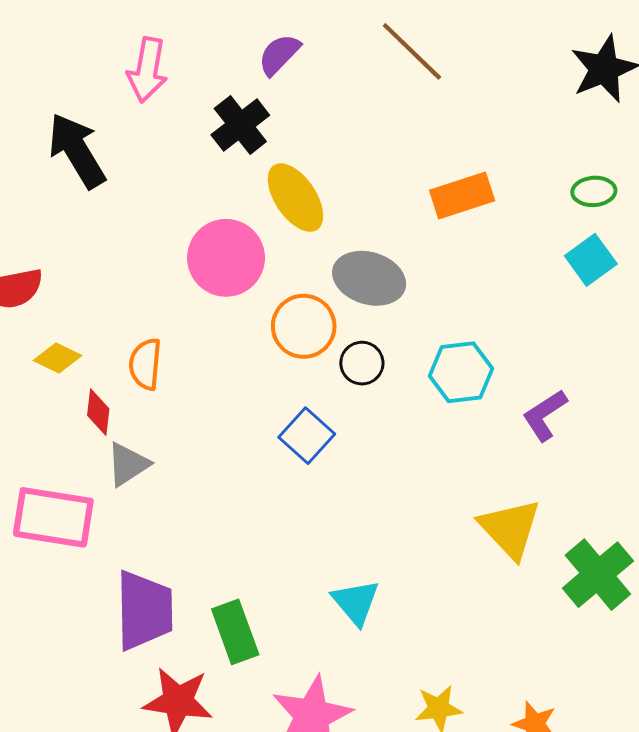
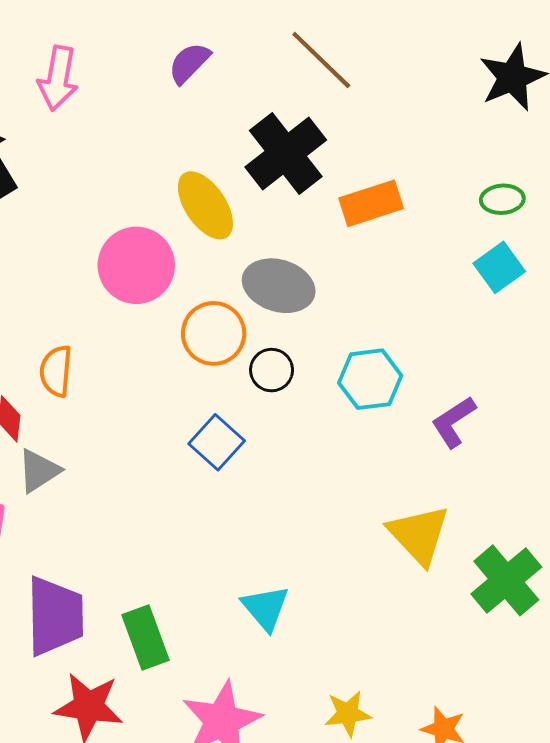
black cross: (240, 125) -> (286, 154), moved, size x1.4

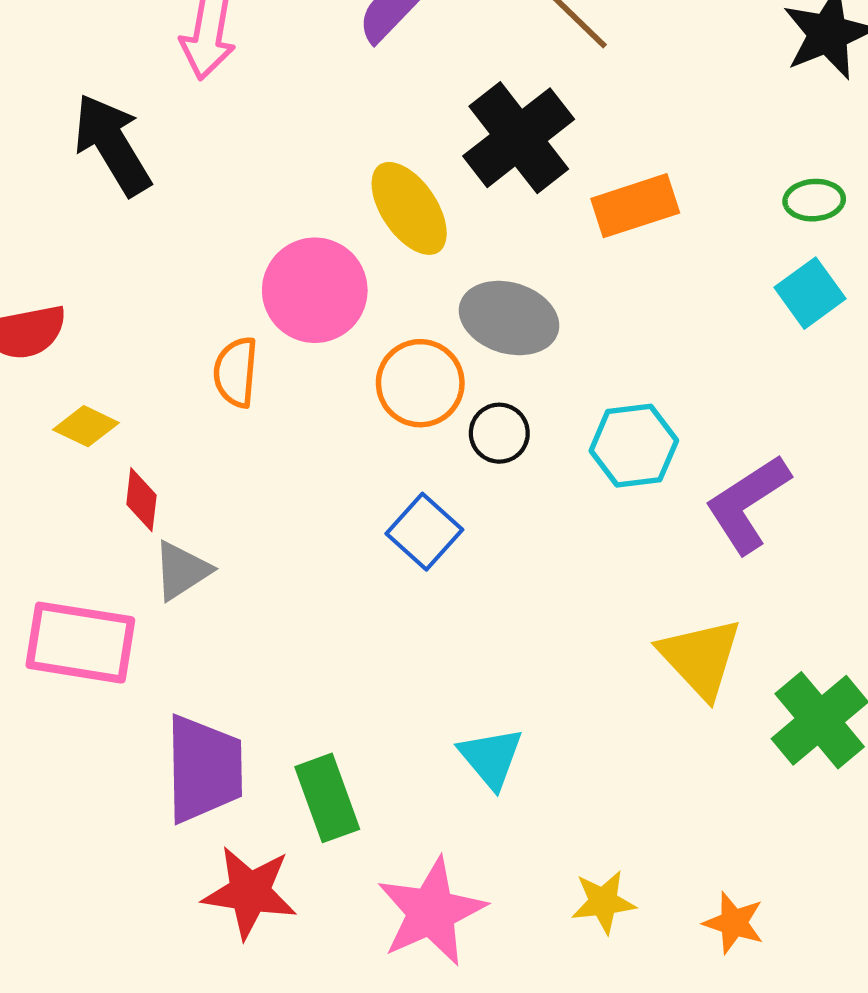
orange semicircle: (56, 371) -> (236, 372), moved
purple L-shape: (454, 422) -> (748, 504), size x1.4

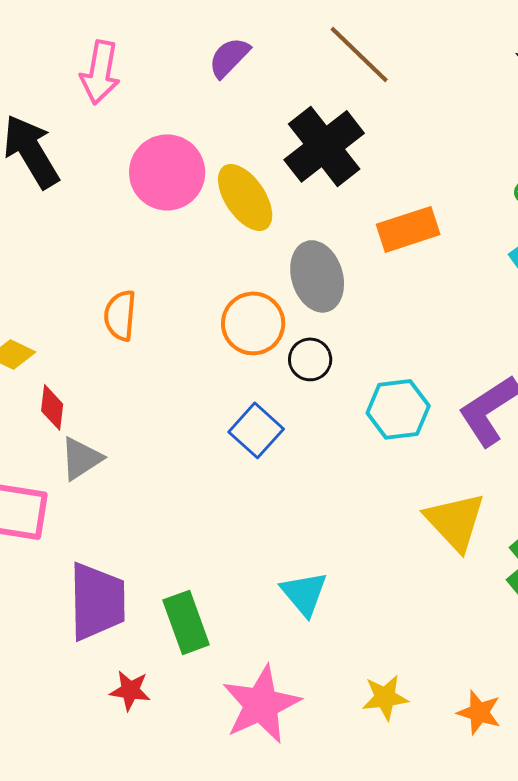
orange rectangle: (635, 206) -> (408, 229), moved
pink circle: (315, 290) -> (167, 172), moved
gray ellipse: (509, 318) -> (317, 276), turned 56
cyan hexagon: (634, 446) -> (398, 409), moved
red star: (250, 892) -> (130, 690), size x0.6

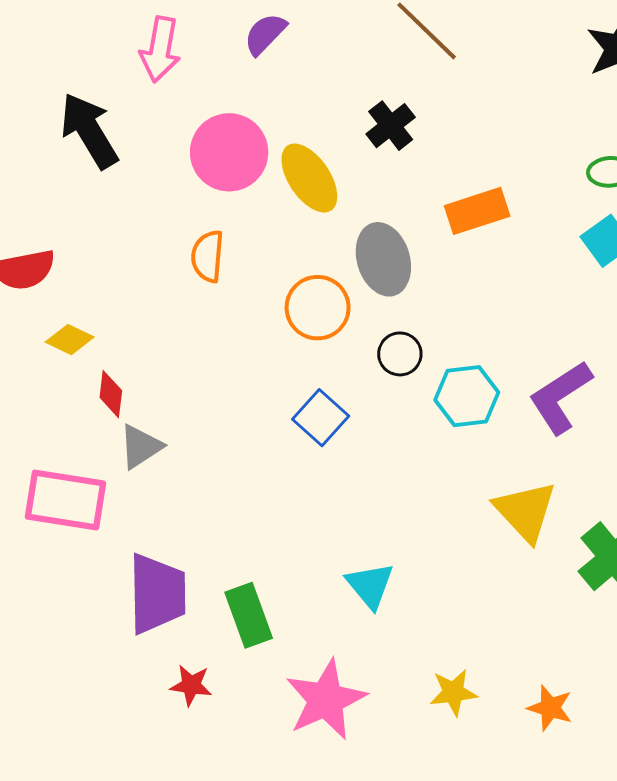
purple semicircle: (229, 57) -> (265, 34), moved
black cross: (324, 146) -> (391, 126), size x0.6
orange semicircle: (120, 315) -> (207, 256), moved
black circle: (310, 359) -> (400, 354), moved

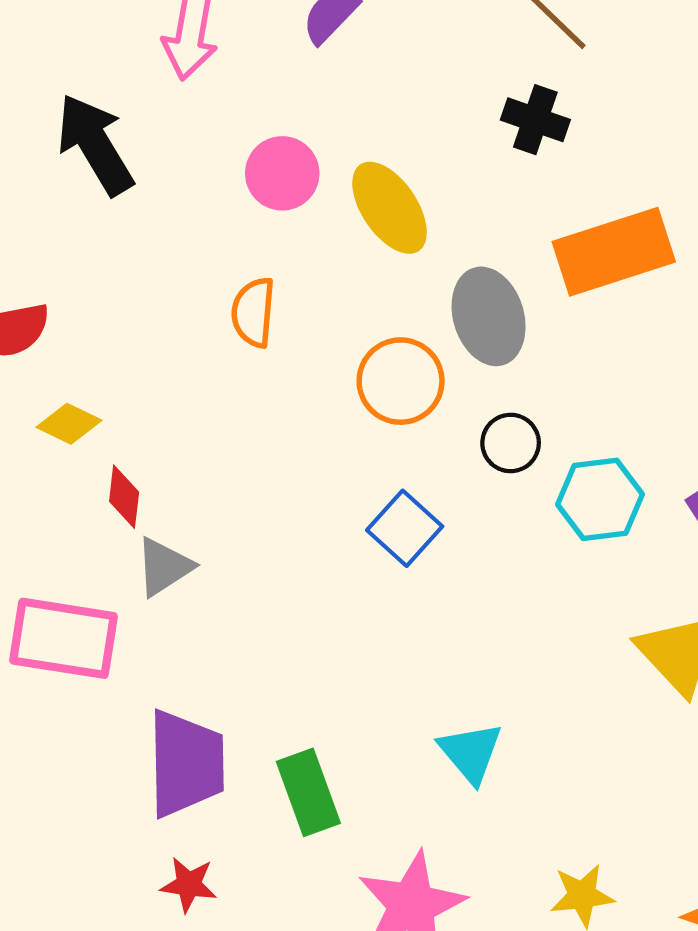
black cross: (391, 126) -> (535, 120), moved, turned -33
pink circle: (229, 152) -> (282, 173), size x0.7
orange rectangle: (477, 211) -> (614, 252), size x1.4
red star: (191, 685) -> (189, 885), moved

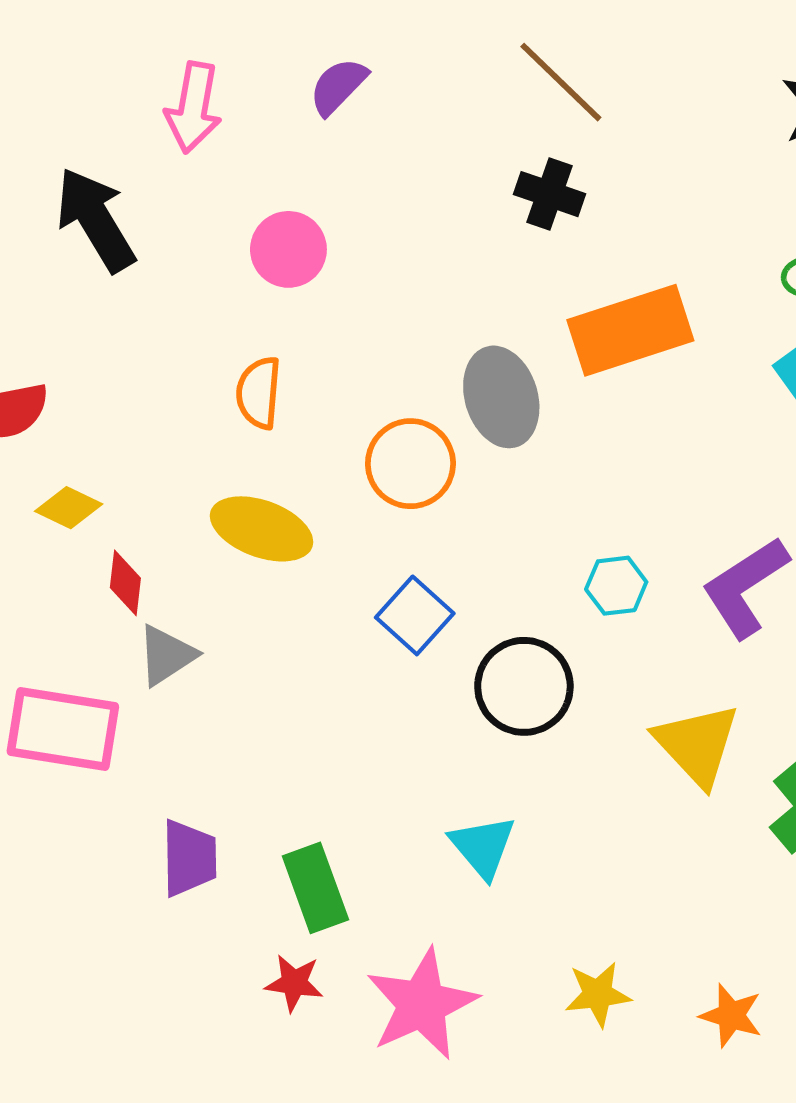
yellow ellipse: (390, 208) -> (262, 529), moved, turned -36
black circle: (511, 443) -> (524, 686), moved, size x1.6
cyan hexagon: (600, 499) -> (616, 586), size x0.7
purple trapezoid: (186, 763) -> (189, 858), size x0.7
red star: (189, 885) -> (294, 983), moved

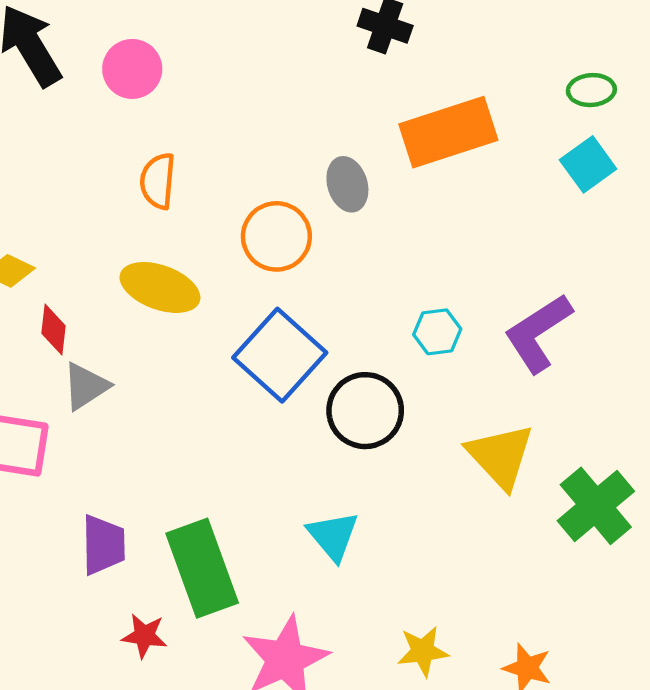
pink circle: (288, 249) -> (132, 69), moved
gray ellipse: (501, 397) -> (347, 184), size x0.7
blue square: (415, 615) -> (280, 355), size x1.5
green rectangle: (315, 888) -> (202, 568), size x1.4
red star: (294, 983) -> (144, 636), moved

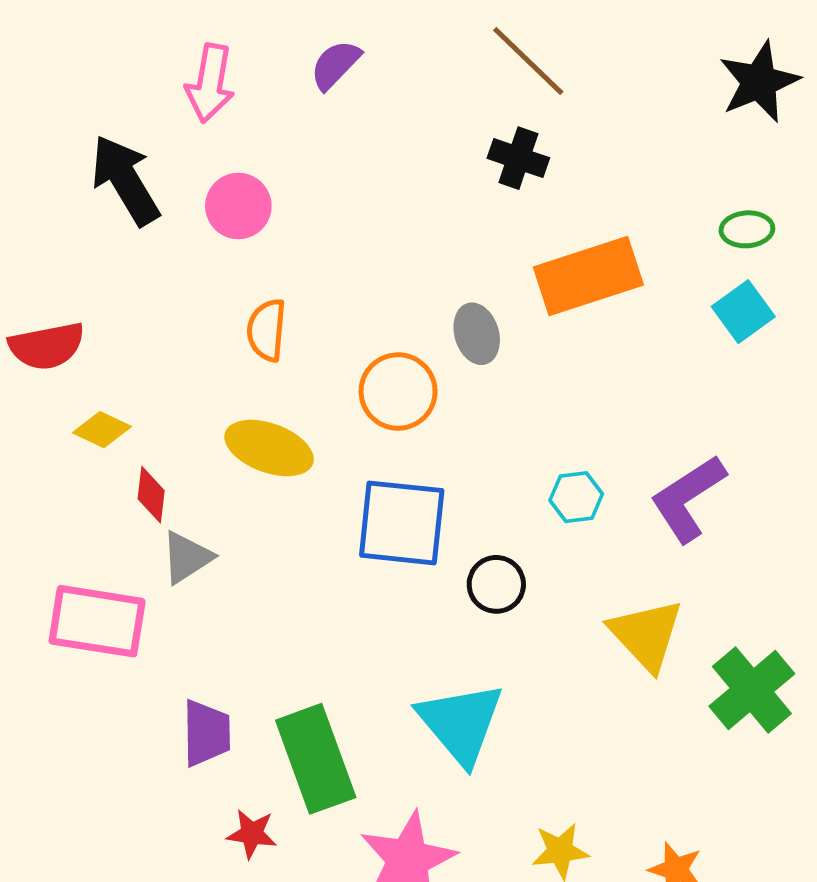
blue square: (280, 355) -> (402, 523), turned -36
black circle: (365, 411) -> (496, 584), size x0.7
cyan triangle: (333, 536) -> (461, 723), size x1.5

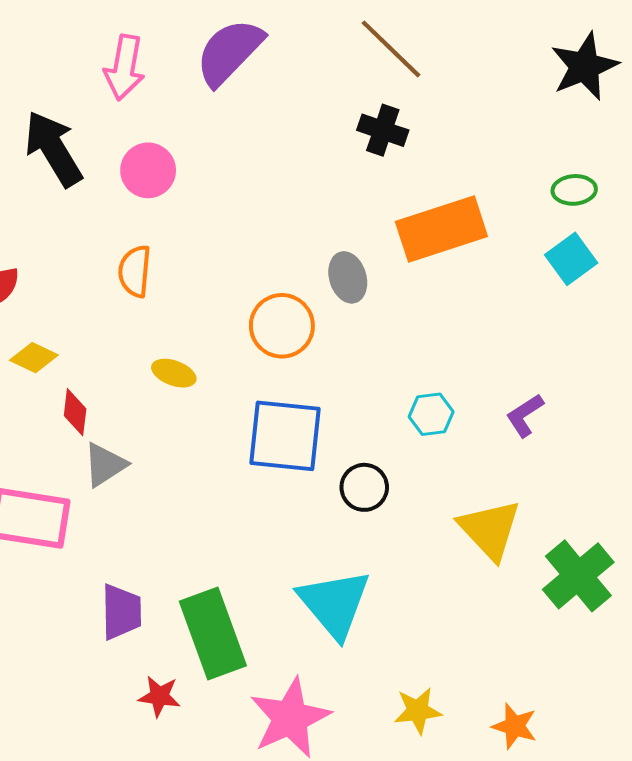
purple semicircle: (335, 65) -> (229, 52), size x1.6
orange semicircle: (267, 330) -> (135, 271), moved
yellow ellipse: (269, 448) -> (174, 373), size x0.6
purple L-shape: (688, 498) -> (525, 415), size x0.6

